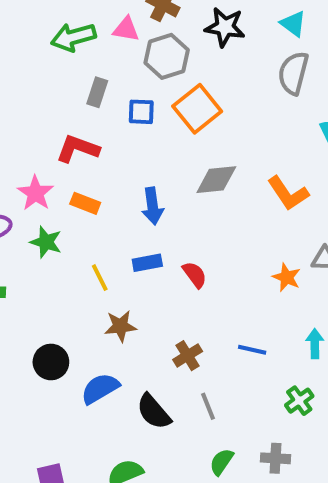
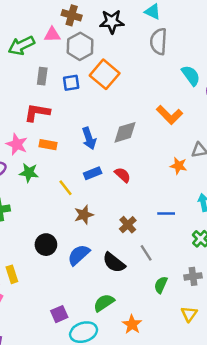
gray diamond: (216, 180) -> (125, 132), moved

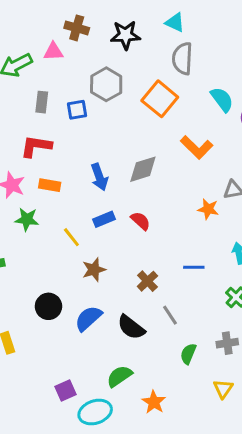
gray hexagon: (80, 46) -> (106, 84), moved
orange square: (105, 74) -> (160, 99), moved

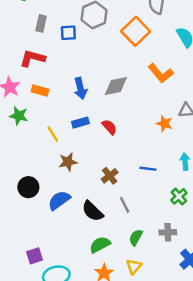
green semicircle: (119, 376) -> (100, 245), moved
yellow triangle: (223, 389) -> (134, 266), moved

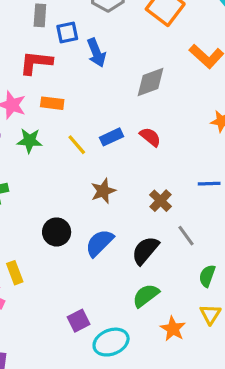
blue square: (68, 33) -> (67, 32), moved
blue arrow: (80, 88) -> (96, 53), moved
yellow line: (53, 134) -> (77, 145), moved
black semicircle: (92, 211) -> (145, 250), turned 95
green semicircle: (100, 245) -> (146, 296), moved

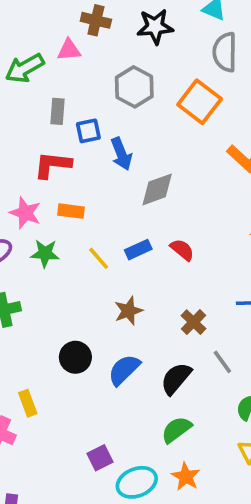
gray diamond: (151, 82) -> (157, 189), moved
orange star: (173, 329) -> (186, 477), moved

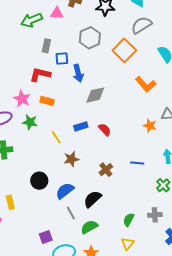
gray semicircle: (225, 52) -> (141, 25), turned 50
yellow line: (99, 258) -> (56, 137), moved
gray line: (222, 362) -> (71, 213), moved

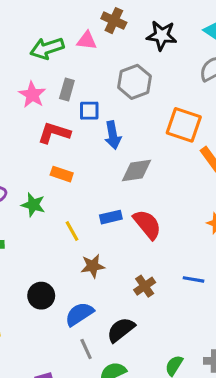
orange square: (124, 50) -> (184, 125), moved, turned -30
pink star: (22, 99) -> (32, 95), moved
red semicircle: (105, 130) -> (147, 224), size x1.5

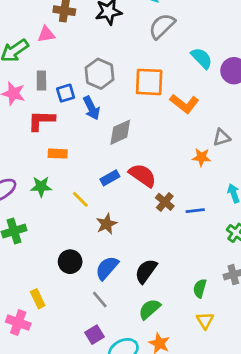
gray hexagon: (135, 82) -> (100, 74), moved
brown cross: (145, 286) -> (165, 202), moved
gray line: (86, 349) -> (100, 299), moved

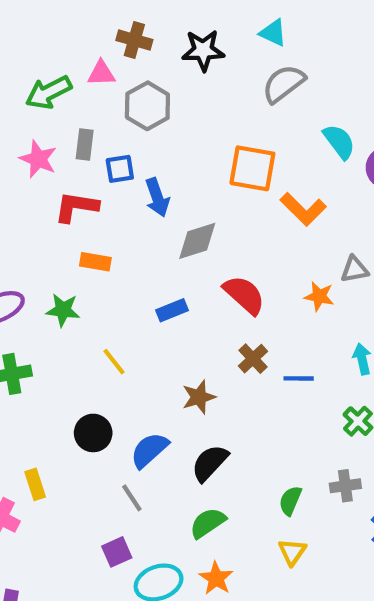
gray hexagon: (100, 74) -> (147, 106), moved
red semicircle: (143, 175) -> (244, 295), moved
yellow line: (80, 199) -> (114, 362), moved
brown star: (107, 224) -> (199, 397), moved

